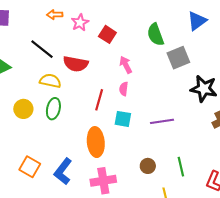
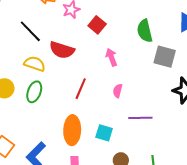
gray square: (178, 58) -> (165, 57), turned 30
pink semicircle: (124, 89) -> (118, 91), moved
cyan square: (123, 119) -> (104, 133), moved

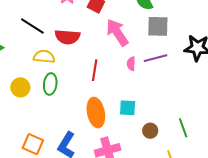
pink arrow: (111, 57) -> (117, 32), size x1.6
gray square: (165, 57) -> (158, 26), moved
purple line: (140, 118) -> (156, 58), moved

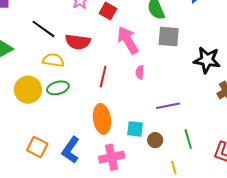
purple line: (156, 58) -> (168, 106), moved
green ellipse: (50, 84) -> (58, 88), turned 65
yellow circle: (20, 87) -> (28, 90), size x1.4
cyan square: (128, 108) -> (135, 129), moved

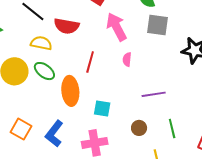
green ellipse: (58, 88) -> (44, 71), turned 50
orange ellipse: (102, 119) -> (70, 91), moved
cyan square: (135, 129) -> (102, 109), moved

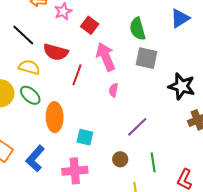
red line: (90, 62) -> (77, 75), moved
purple line: (154, 94) -> (137, 127), turned -40

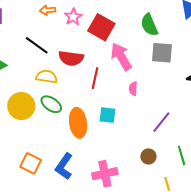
red square: (90, 25) -> (101, 27), size x1.5
cyan square: (85, 137) -> (107, 115), moved

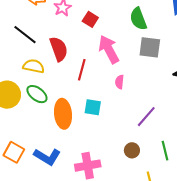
red square: (101, 27) -> (90, 19), size x0.6
red semicircle: (71, 58) -> (59, 49), turned -120
blue L-shape: (64, 166) -> (47, 157), turned -96

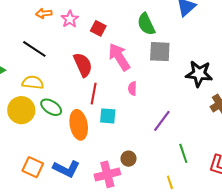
red semicircle: (59, 49) -> (83, 65), moved
yellow semicircle: (34, 66) -> (33, 82), moved
red line: (82, 70) -> (94, 94), moved
brown circle: (132, 150) -> (128, 159), moved

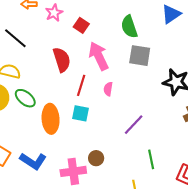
red line: (94, 94) -> (81, 85), moved

